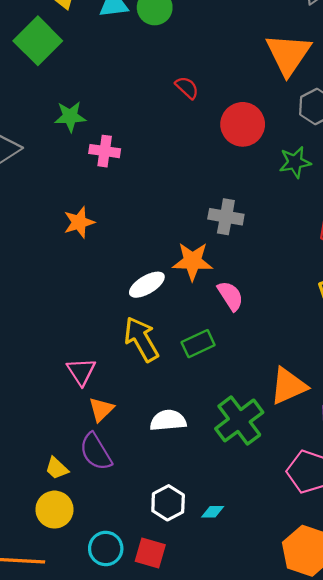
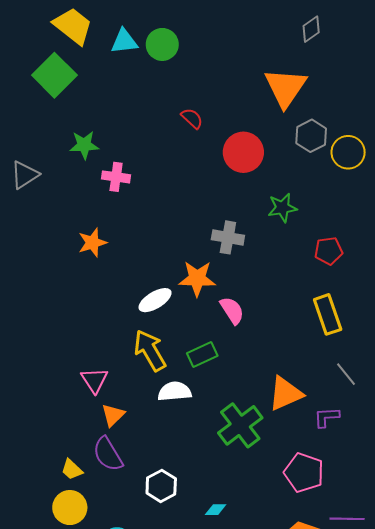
green star: (295, 162) -> (282, 208), moved
white semicircle: (168, 420) -> (175, 391), moved
white hexagon: (168, 503) -> (161, 486), moved

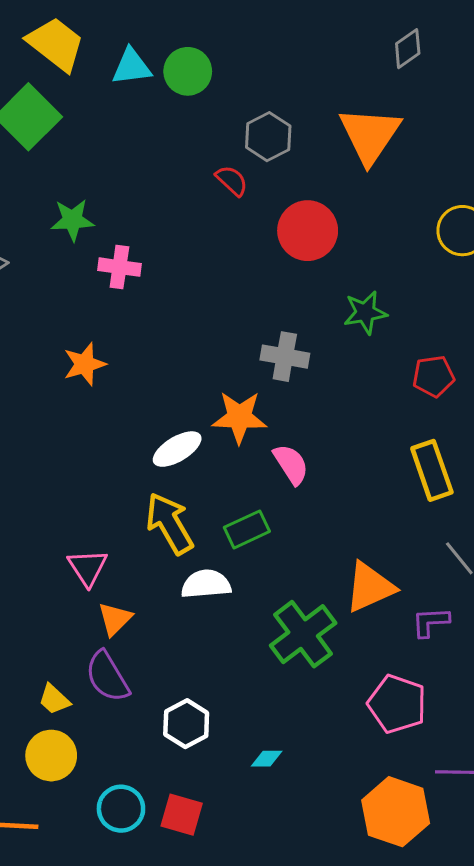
gray hexagon: (311, 136) -> (268, 137), moved

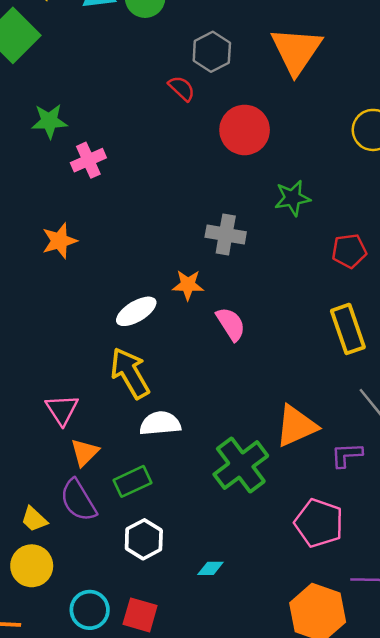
pink cross: (119, 267) -> (88, 160), turned -32
orange star: (239, 417) -> (188, 285), size x0.7
green rectangle: (247, 529) -> (132, 481), moved

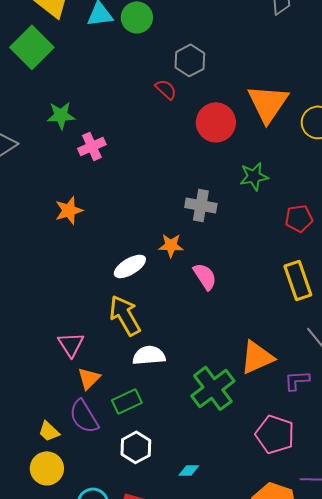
orange triangle: (296, 51) -> (268, 103), moved

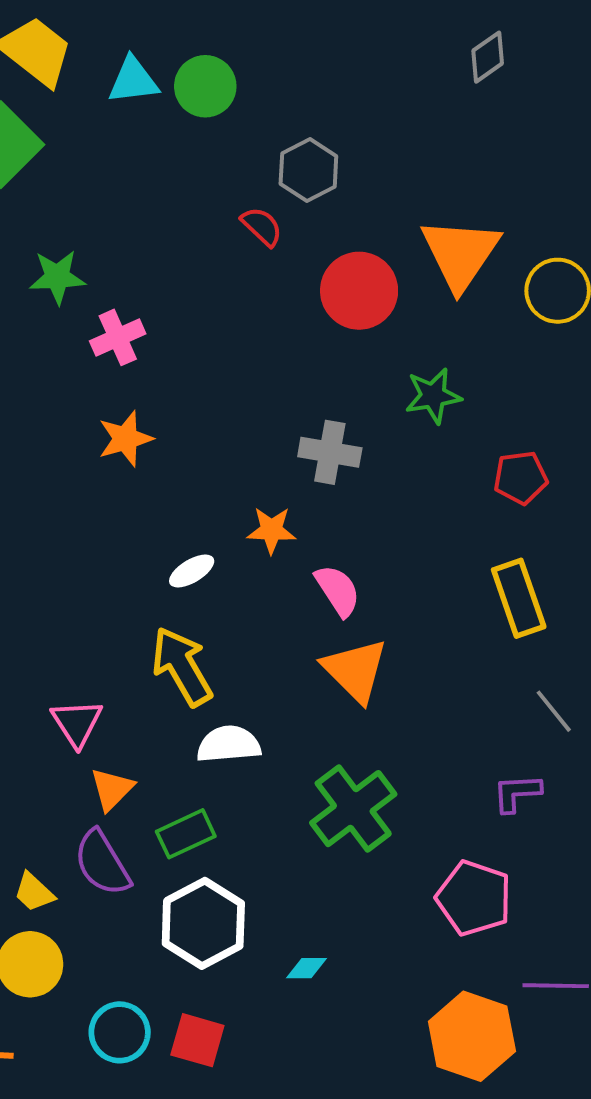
orange star: (69, 210) -> (125, 439), moved
white ellipse: (130, 266) -> (192, 571), size x0.7
orange triangle: (257, 357) -> (355, 670), moved, turned -51
white hexagon: (136, 447) -> (203, 923), size x1.4

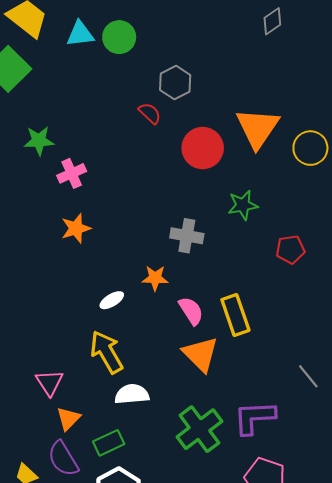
yellow rectangle: (519, 598) -> (235, 315), moved
purple L-shape: (517, 793) -> (254, 417), moved, size x1.6

